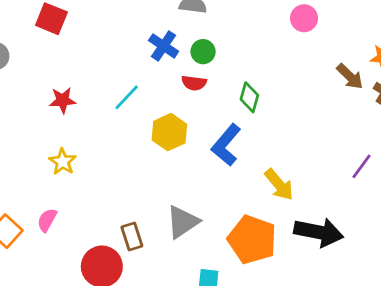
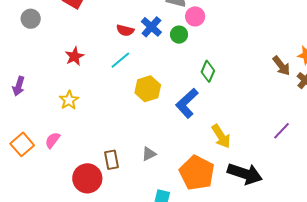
pink circle: (304, 18) -> (195, 16), moved
red semicircle: (194, 83) -> (125, 30), moved
red star: (63, 100) -> (75, 56), turned -30
gray triangle: (183, 222) -> (149, 154), size x0.6

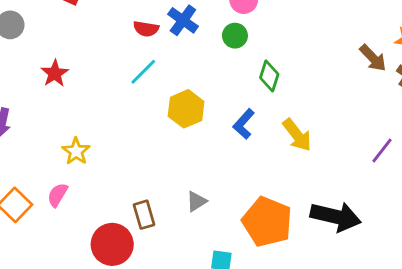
green circle: (179, 35) -> (235, 36), moved
red star: (75, 56) -> (55, 73), moved
yellow star: (69, 100) -> (76, 151), moved
blue L-shape: (187, 103) -> (244, 124), size x0.7
yellow arrow: (221, 136) -> (297, 135), moved

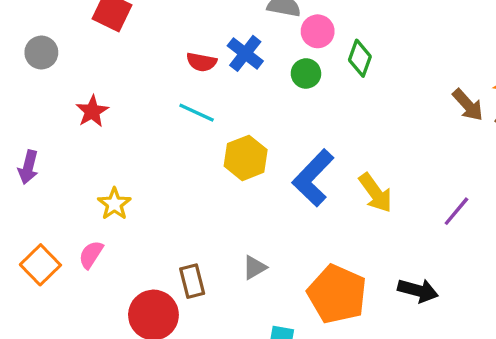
cyan line: (143, 72) -> (197, 113), turned 68
green diamond: (269, 76) -> (360, 58), moved
blue L-shape: (244, 124) -> (313, 178), size x1.6
purple line: (382, 151) -> (456, 211), moved
black arrow: (336, 217) -> (418, 290), size x0.7

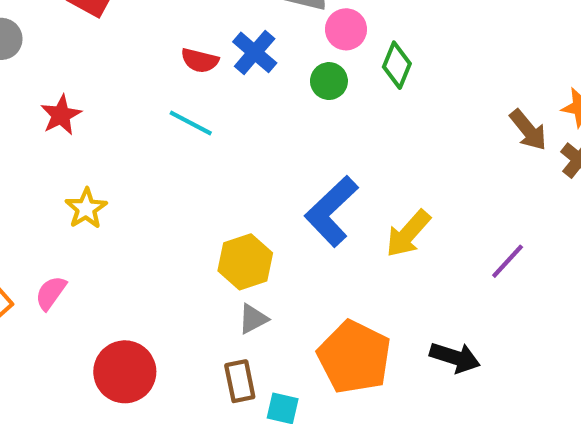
yellow hexagon: (246, 158) -> (245, 262), moved
yellow arrow: (375, 193) -> (408, 234), turned 75
yellow star: (114, 204) -> (86, 208), moved
brown rectangle: (192, 281) -> (240, 381), moved

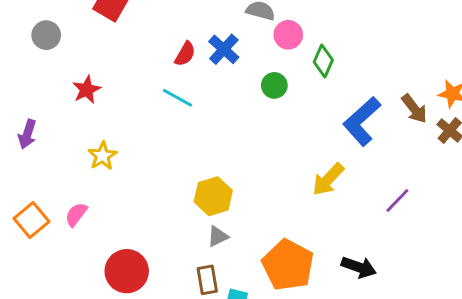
red semicircle: (200, 60) -> (185, 54), turned -75
green circle: (329, 81) -> (274, 85), moved
blue L-shape: (331, 211) -> (362, 121), moved

